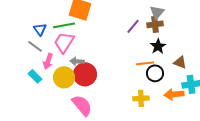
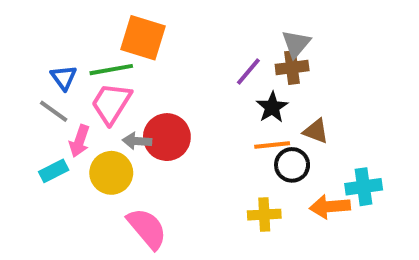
black star: (158, 46) -> (272, 107), moved
brown triangle: (180, 62) -> (316, 131), moved
red circle: (85, 74) -> (167, 137), moved
cyan rectangle: (35, 76) -> (54, 171), turned -72

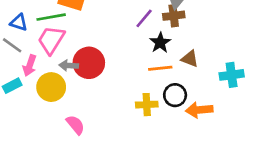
blue triangle: (64, 77) -> (19, 22), turned -36
black circle: (292, 165) -> (175, 95), moved
cyan cross: (364, 187) -> (232, 75), moved
yellow cross: (264, 215) -> (147, 105), moved
pink semicircle: (147, 228) -> (75, 125), size x0.7

